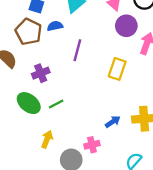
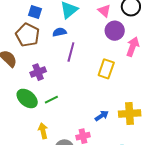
blue semicircle: (55, 26) -> (59, 32), moved
yellow arrow: (47, 139) -> (43, 131), turned -35

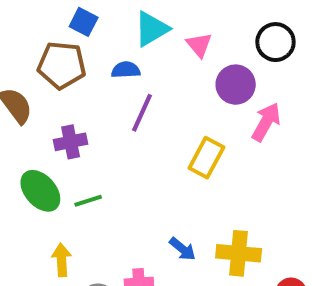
pink triangle: (104, 11) -> (199, 45), moved
brown pentagon: (28, 35) -> (62, 65), turned -30
blue arrow: (102, 116) -> (182, 249), turned 64

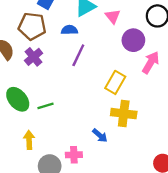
purple cross: (71, 142) -> (34, 57), moved, turned -30
yellow cross: (239, 253) -> (124, 114), moved

